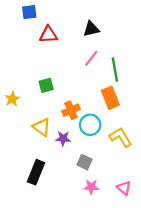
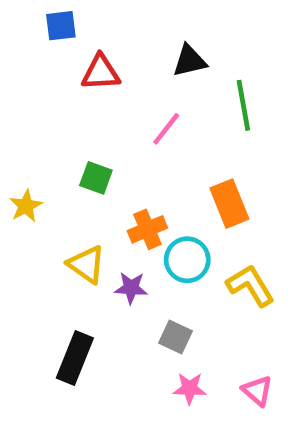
pink line: (91, 58) -> (166, 129), moved
green line: (115, 70) -> (243, 105), moved
green square: (46, 85) -> (96, 178), turned 35

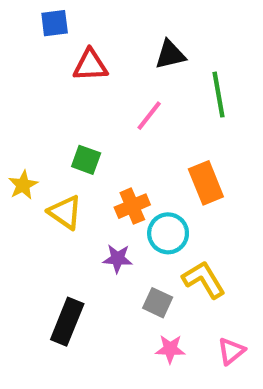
yellow triangle: (87, 264) -> (65, 212), moved
yellow L-shape: (250, 285) -> (204, 280), moved
pink triangle: (257, 391) -> (231, 351), turned 40

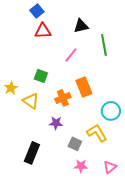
blue square: (55, 23) -> (37, 11), moved, turned -32
orange rectangle: (206, 183) -> (84, 87), moved
cyan circle: (168, 233) -> (111, 111), moved

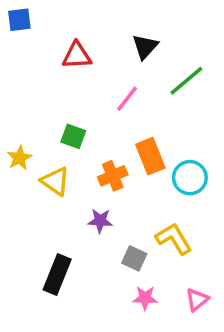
blue square: (37, 11) -> (19, 20), moved, turned 32
black triangle: (81, 26) -> (145, 47), turned -35
green line: (104, 45) -> (186, 81), turned 60
cyan circle: (111, 111) -> (190, 178), moved

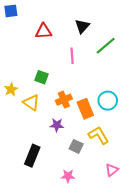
pink line: (127, 99) -> (72, 56), turned -42
orange rectangle: (150, 156) -> (85, 109), moved
pink star: (145, 298) -> (68, 176), moved

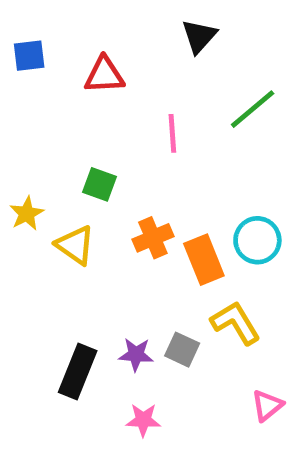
blue square: (11, 11) -> (29, 56), moved
black triangle: (82, 26) -> (199, 36), moved
purple star: (57, 125) -> (136, 354), moved
pink star: (68, 176) -> (143, 420), moved

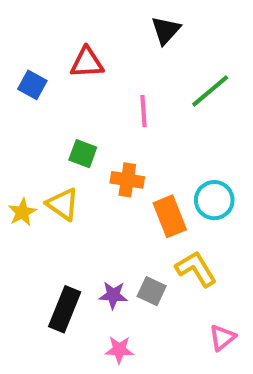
blue square: (29, 56) -> (32, 85), moved, turned 36
yellow star: (27, 214) -> (22, 212), moved
orange cross: (153, 238) -> (127, 180), moved, turned 32

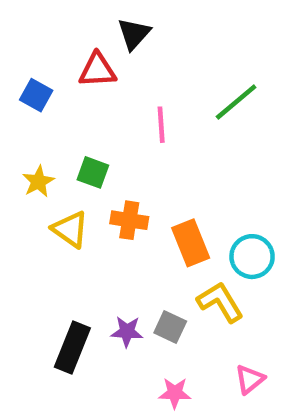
black triangle: (166, 30) -> (134, 34), moved
orange cross: (127, 180) -> (129, 220), moved
cyan circle: (214, 200) -> (252, 257), moved
yellow star: (22, 212) -> (38, 182), moved
pink star: (119, 350) -> (175, 393), moved

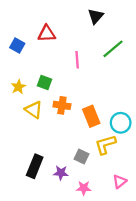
black triangle: (134, 34) -> (96, 16), moved
yellow L-shape: (220, 302) -> (105, 145), turned -75
purple star: (127, 332) -> (61, 173), moved

